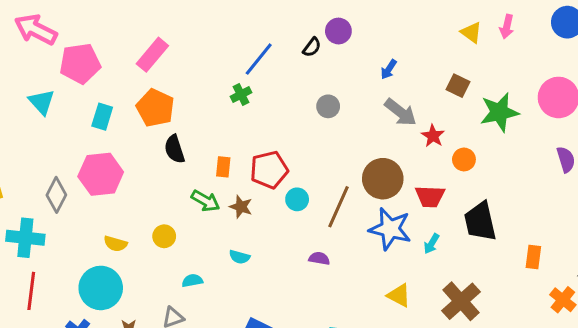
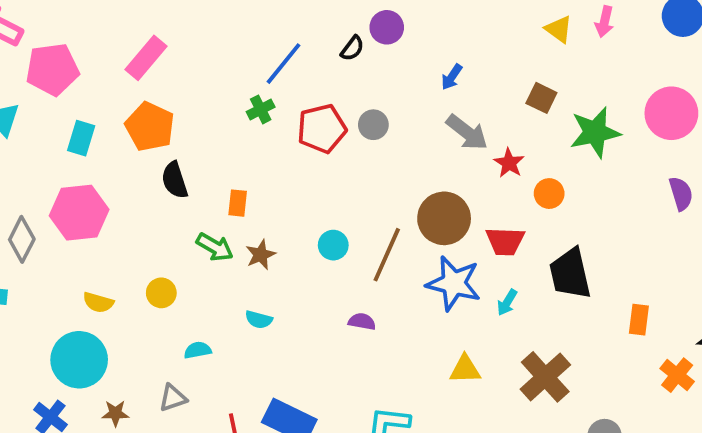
red pentagon: (269, 170) -> (322, 129), moved
brown star: (241, 207) -> (261, 255), turned 30
yellow triangle: (399, 295) -> (465, 369), turned -30

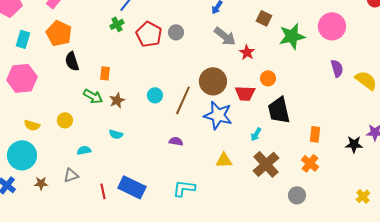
red pentagon: (322, 129) -> (149, 34), turned -30
orange circle: (549, 194) -> (268, 78), moved
cyan arrow: (507, 302) -> (256, 134), moved
purple semicircle: (362, 322) -> (176, 141), moved
orange cross: (677, 375) -> (310, 163), moved

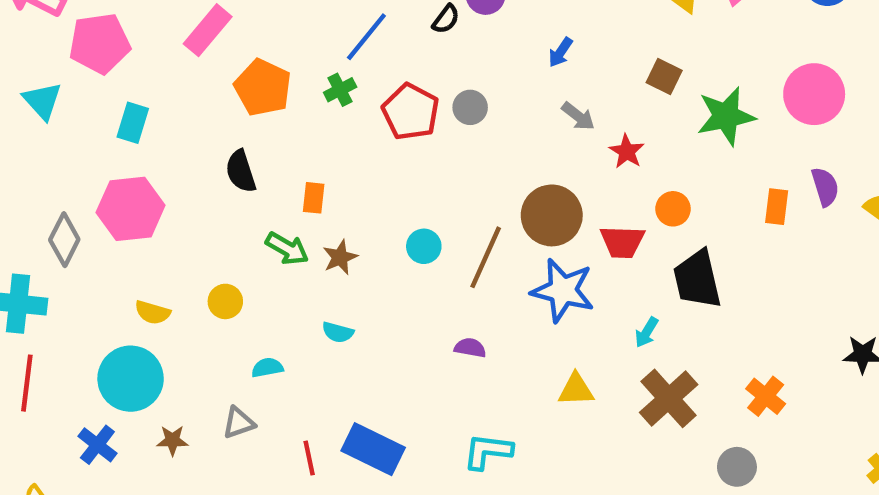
orange pentagon: (59, 33) -> (263, 88), moved
gray arrow: (225, 36) -> (578, 116), size x0.7
orange rectangle: (315, 134) -> (777, 207), moved

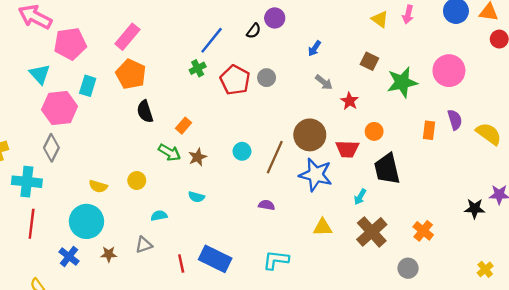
orange pentagon: (263, 88) -> (131, 74), moved
orange rectangle: (314, 198) -> (184, 126), turned 35
pink hexagon: (131, 209) -> (60, 108), moved

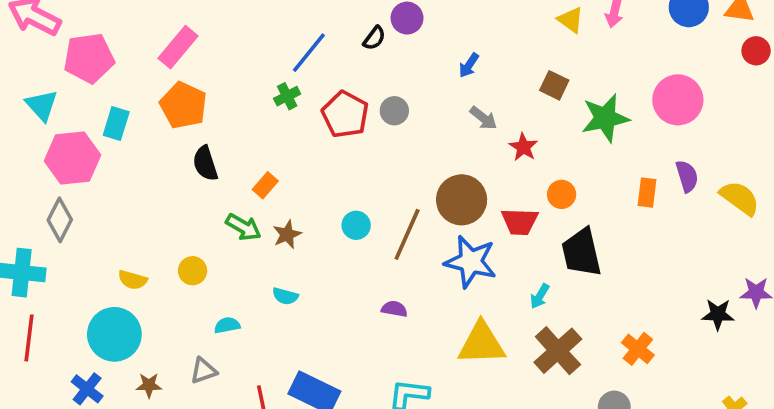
yellow triangle: (323, 227) -> (482, 343), size x1.6

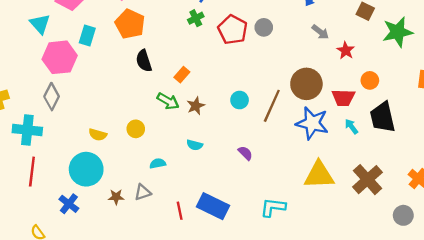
cyan arrow: (540, 296) -> (351, 127), moved, turned 112
purple semicircle: (394, 309) -> (245, 153), moved, turned 35
brown star: (149, 385) -> (116, 197), moved

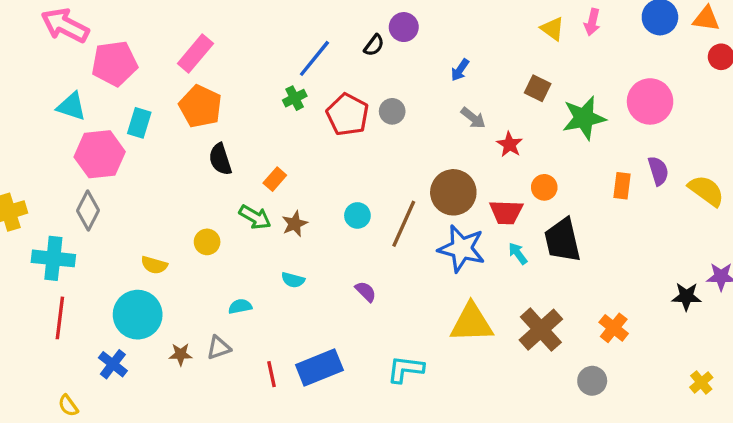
cyan triangle: (40, 24) -> (72, 106), turned -30
yellow circle: (136, 129) -> (207, 242), moved
blue rectangle: (213, 206) -> (319, 368), turned -48

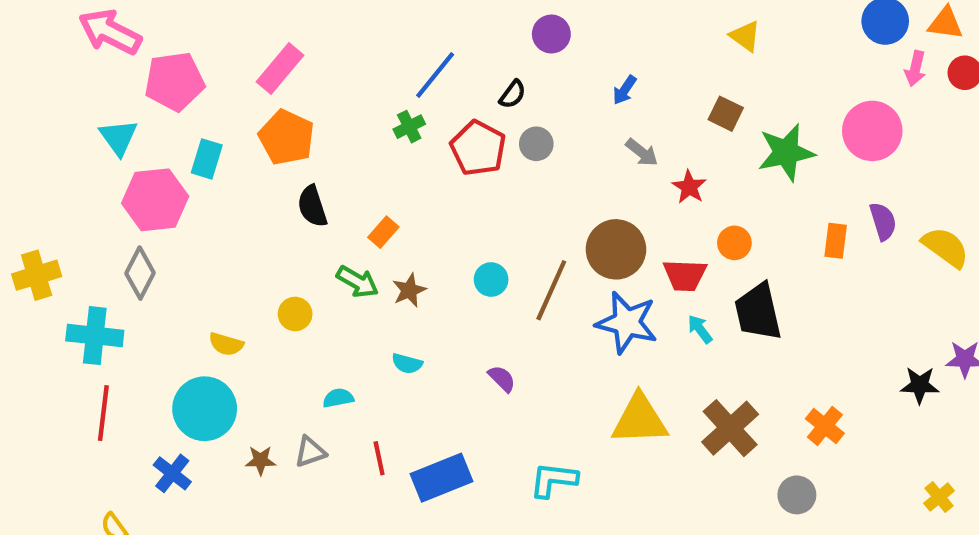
pink arrow: (592, 22) -> (915, 68), moved
black semicircle: (374, 45) -> (513, 94), moved
cyan triangle: (72, 106) -> (118, 137), turned 36
red line: (272, 374) -> (379, 458), moved

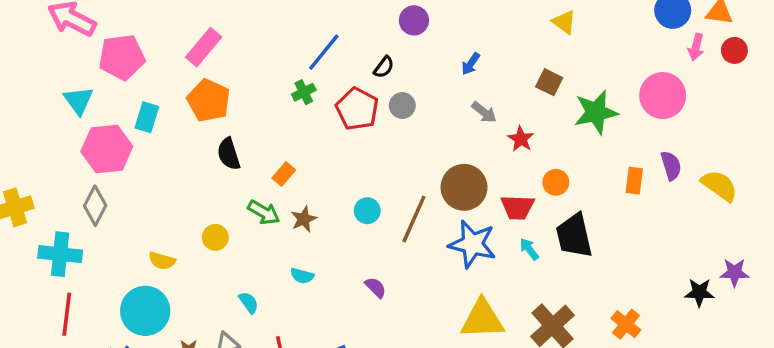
cyan semicircle: (338, 398) -> (249, 302), turned 65

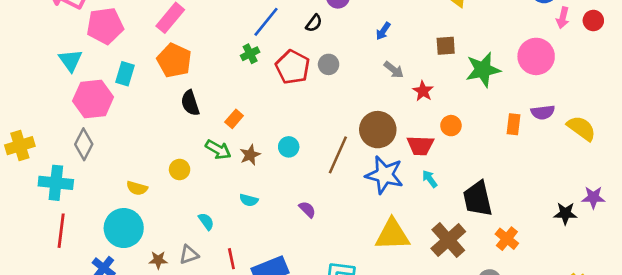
black semicircle: (384, 67) -> (314, 23), moved
brown square: (549, 82) -> (446, 46), turned -30
purple semicircle: (671, 166) -> (543, 112), turned 100
cyan circle: (367, 211) -> (289, 147), moved
black trapezoid: (574, 236) -> (478, 199), moved

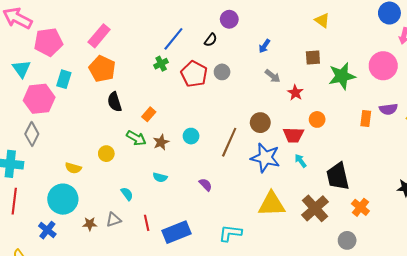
brown circle: (378, 130) -> (260, 123), size x0.7

